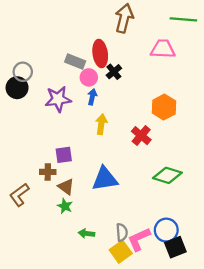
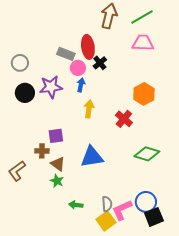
green line: (183, 19) -> (142, 17), moved, turned -35
black circle: (17, 88) -> (25, 93), moved

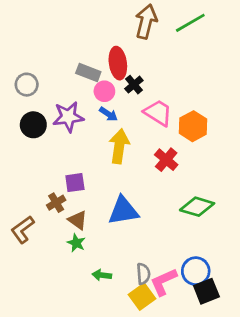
pink trapezoid: (143, 43) -> (158, 113), moved, turned 30
blue arrow: (81, 85) -> (108, 114), turned 112
yellow arrow: (89, 109) -> (119, 146), size x1.4
brown cross: (42, 151) -> (56, 203), turned -32

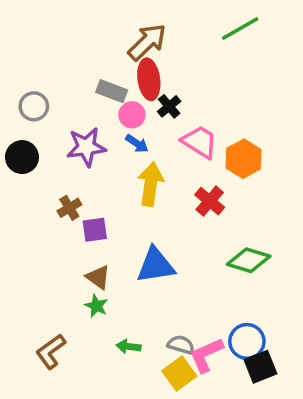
brown arrow: (146, 21) -> (147, 42), moved, turned 32
black circle: (33, 125) -> (22, 157), moved
brown cross: (56, 203) -> (69, 208), moved
brown L-shape: (23, 229) -> (51, 352), moved
gray semicircle: (143, 274) -> (181, 345), turned -70

